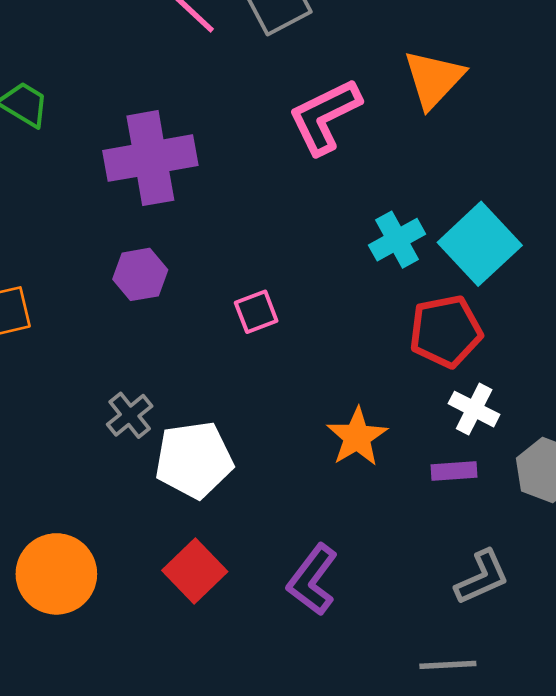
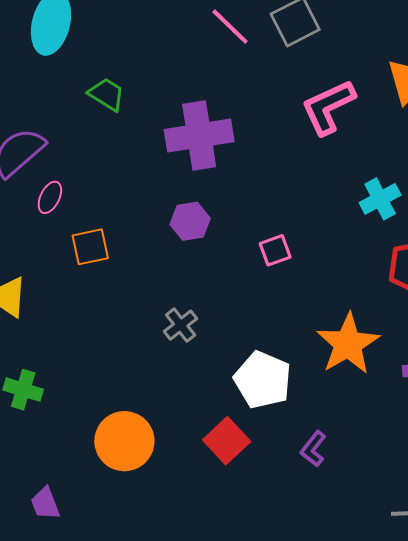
orange star: (357, 437) -> (348, 344), size x1.4
white pentagon: (194, 460) -> (263, 380), moved, turned 30
purple L-shape: (312, 580) -> (313, 449), size x0.7

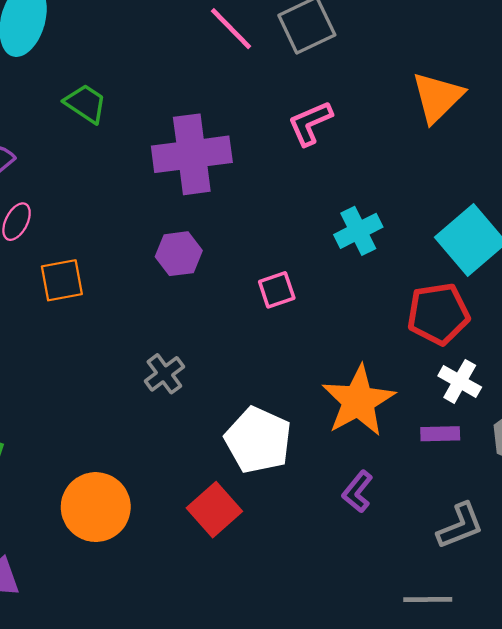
pink L-shape: (328, 107) -> (310, 123), moved, size x0.7
cyan cross: (380, 199) -> (358, 231), moved
purple L-shape: (313, 449) -> (357, 492), moved

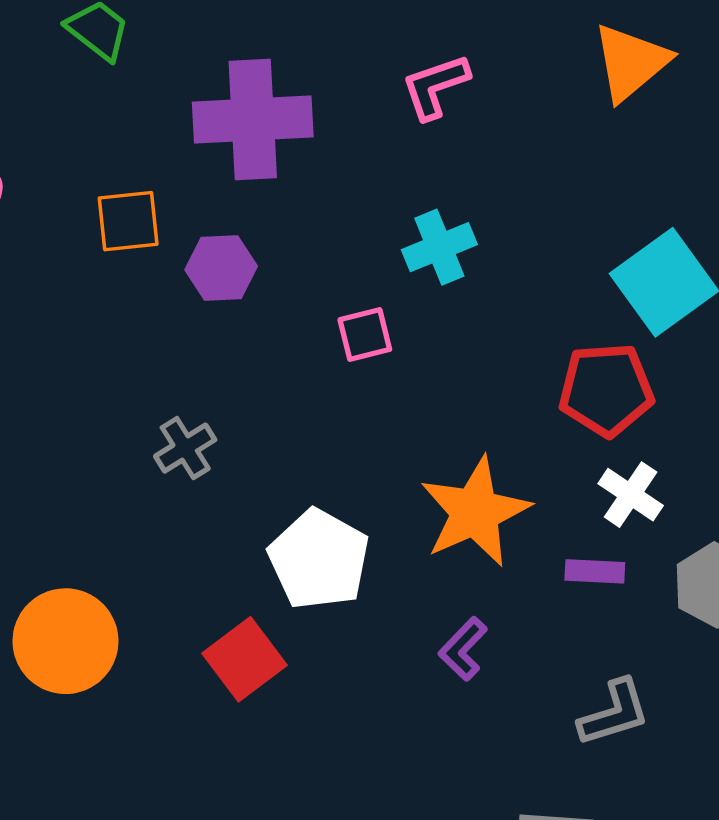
cyan cross: (358, 231) -> (439, 247), moved
orange square: (62, 280) -> (128, 221), moved

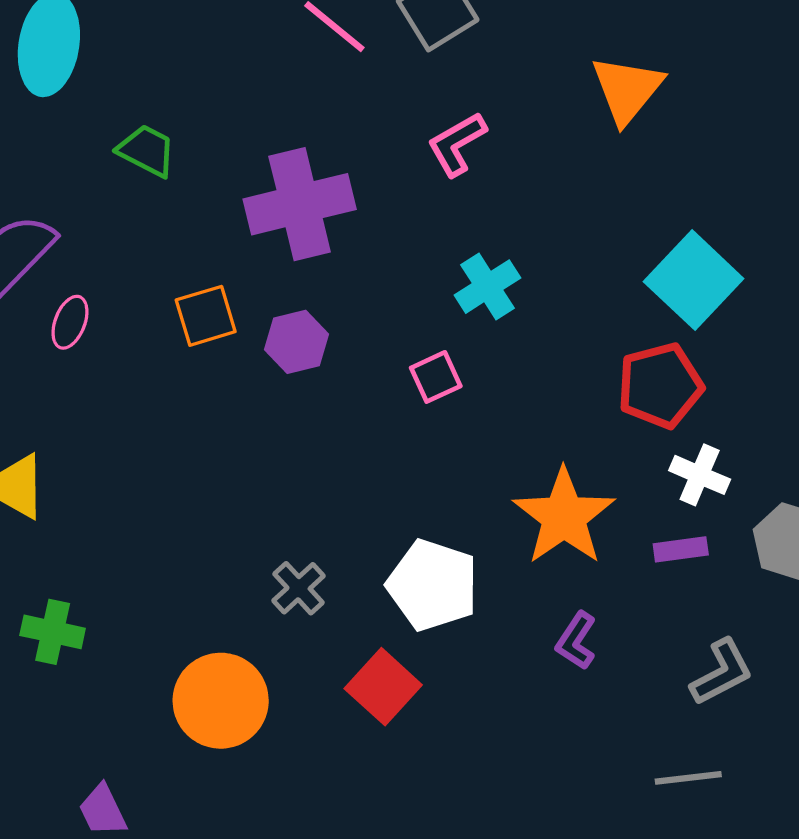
gray cross: (185, 448) -> (299, 588), moved

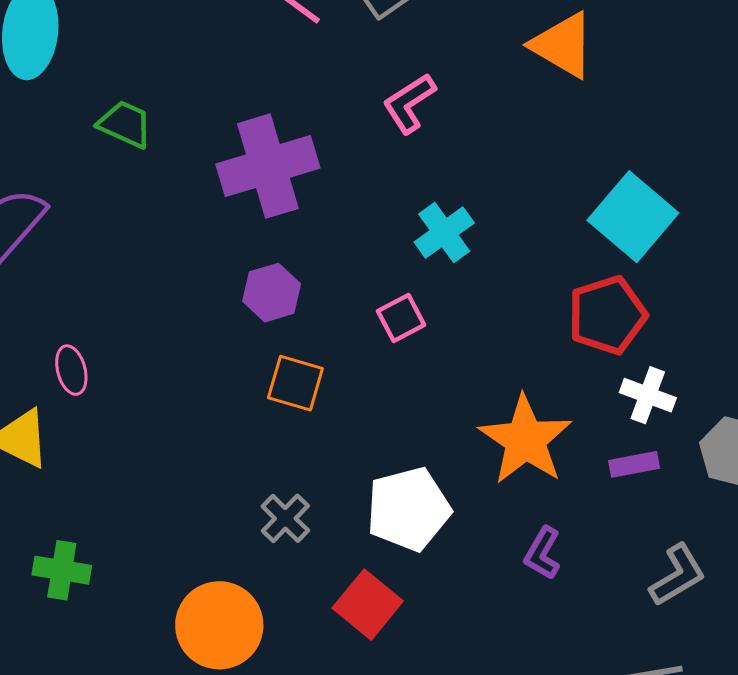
orange triangle: (627, 90) -> (563, 45), turned -36
orange square: (206, 316) -> (295, 383), moved, turned 36
pink ellipse: (70, 322) -> (71, 370), moved, turned -33
white pentagon: (433, 585) -> (408, 509), turned -30

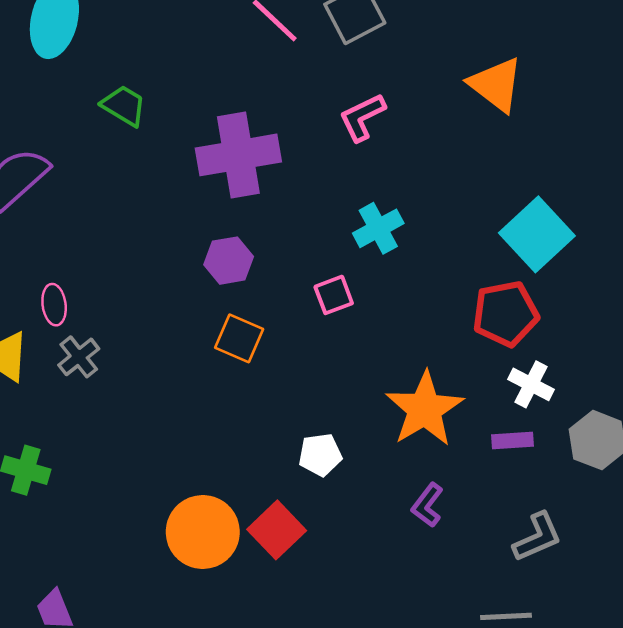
white pentagon: (408, 509) -> (320, 455), size x0.6
gray cross: (285, 518) -> (79, 357), moved
orange circle: (219, 625) -> (203, 532), moved

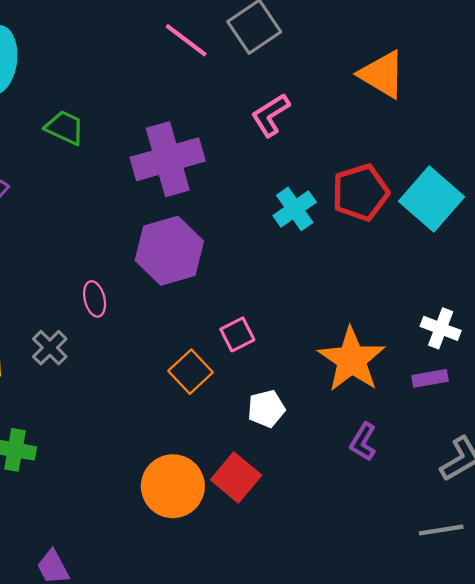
purple hexagon: (229, 261) -> (169, 251), size x1.6
pink square: (334, 295) -> (237, 334), moved
pink ellipse: (54, 305) -> (95, 299), moved
red pentagon: (506, 314) -> (360, 192), moved
orange square: (239, 338) -> (191, 372), moved, turned 30

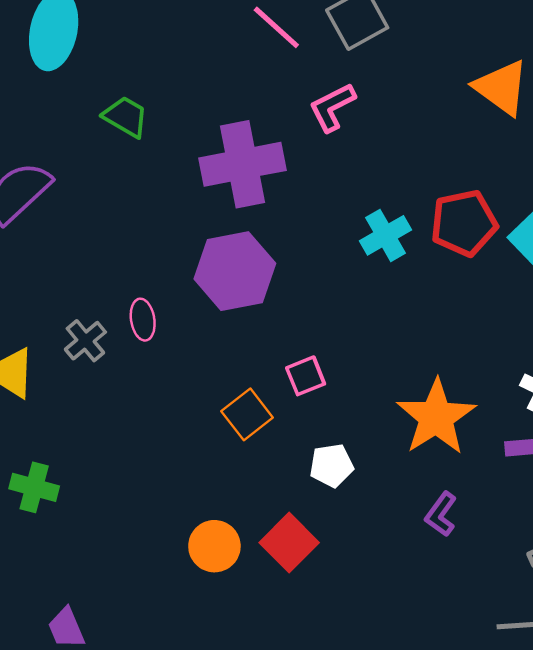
pink L-shape: (270, 115) -> (332, 107), moved
gray cross: (50, 348) -> (85, 341), moved
orange circle: (173, 486) -> (214, 546), size x0.7

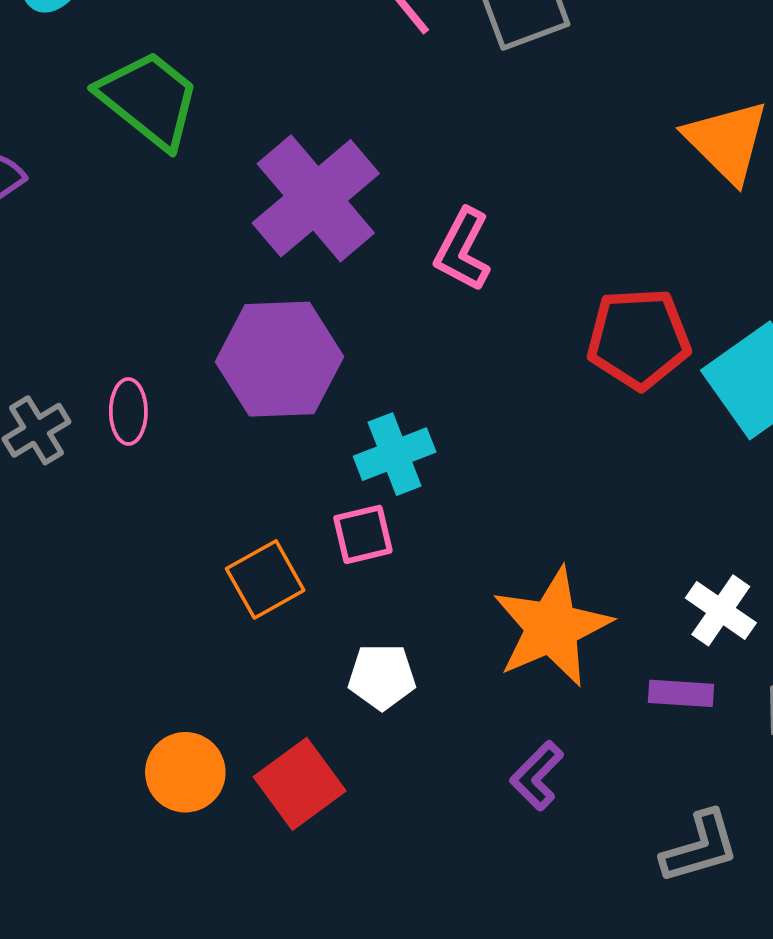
pink L-shape: (332, 107) -> (463, 250), moved, turned -44
green trapezoid: (126, 117) -> (149, 99), size x1.5
purple cross: (242, 164) -> (316, 198), turned -38
cyan cross: (385, 235) -> (395, 454), moved

